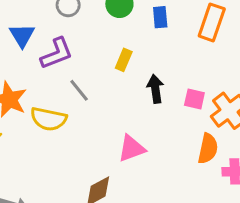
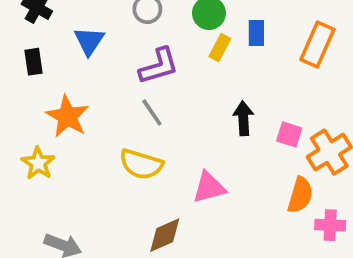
purple L-shape: (57, 53) -> (159, 66), moved
yellow rectangle: (124, 60) -> (220, 48), moved
yellow semicircle: (49, 119) -> (141, 164), moved

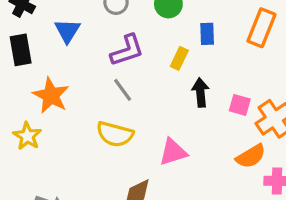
blue rectangle: (256, 33) -> (207, 34), moved
yellow rectangle: (220, 48) -> (179, 58), moved
black rectangle: (33, 62) -> (21, 50), size x1.4
orange semicircle: (300, 195) -> (251, 156), turned 44

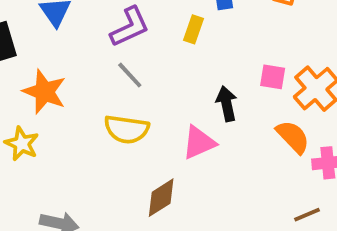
black arrow: (200, 92) -> (227, 104), moved
orange semicircle: (251, 156) -> (293, 137), turned -96

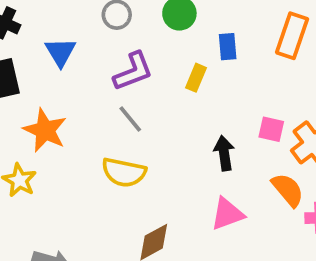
pink triangle: (199, 143) -> (227, 214), moved

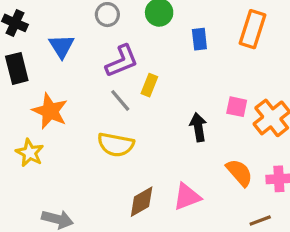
yellow rectangle: (196, 78) -> (149, 85), moved
orange semicircle: (288, 190) -> (239, 173), moved
pink triangle: (227, 214) -> (187, 197), moved

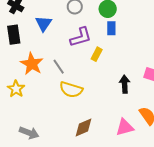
blue rectangle: (199, 39) -> (111, 28), moved
gray line: (120, 100) -> (59, 67), moved
pink triangle: (187, 197) -> (125, 127), moved

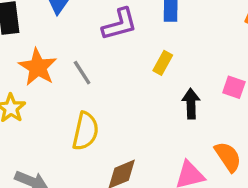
yellow rectangle: (97, 54) -> (163, 63), moved
yellow semicircle: (71, 90) -> (85, 131), moved, turned -95

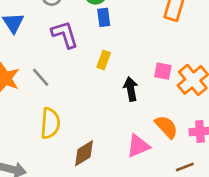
purple L-shape: (120, 24) -> (65, 34), turned -84

